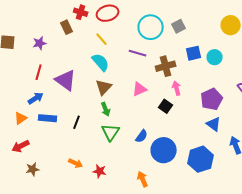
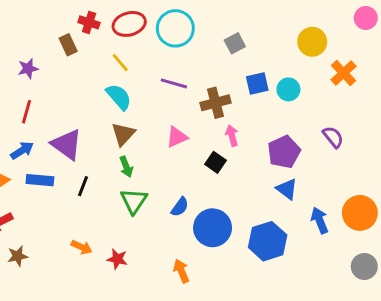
cyan circle: (151, 27) -> (175, 28), moved
purple triangle: (66, 80) -> (67, 144), moved

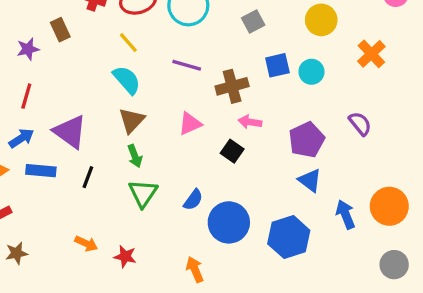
yellow circle: (312, 42) -> (321, 20), moved
brown rectangle: (68, 45) -> (60, 30), moved
pink arrow: (232, 136) -> (250, 122), turned -66

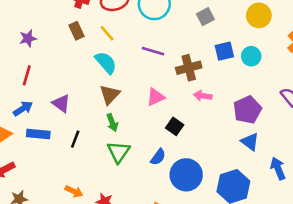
brown rectangle: (60, 30) -> (76, 31), moved
purple triangle: (70, 132) -> (61, 103), size x0.7
black square: (232, 151) -> (175, 126), moved

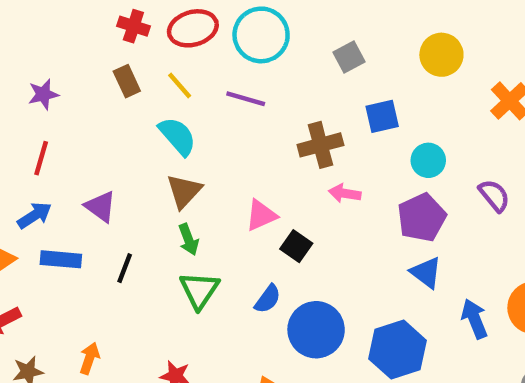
purple line: (153, 51) -> (246, 99), moved
cyan circle: (251, 56) -> (428, 160), moved
pink triangle: (156, 97) -> (261, 215), moved
orange arrow: (74, 191) -> (89, 358), moved, turned -96

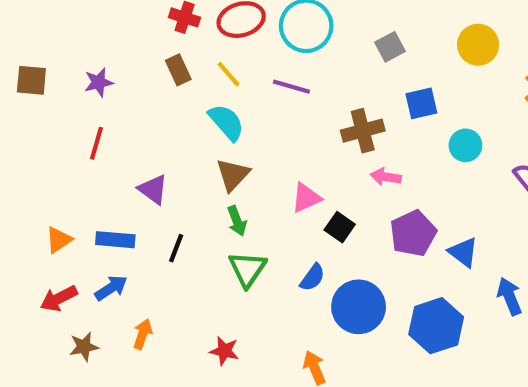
blue arrow: (34, 215) -> (111, 288), moved
purple pentagon: (422, 218) -> (413, 233), moved

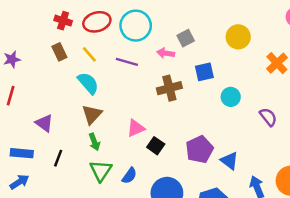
pink arrow: (386, 177) -> (166, 53), moved
blue semicircle: (312, 277) -> (129, 176), moved

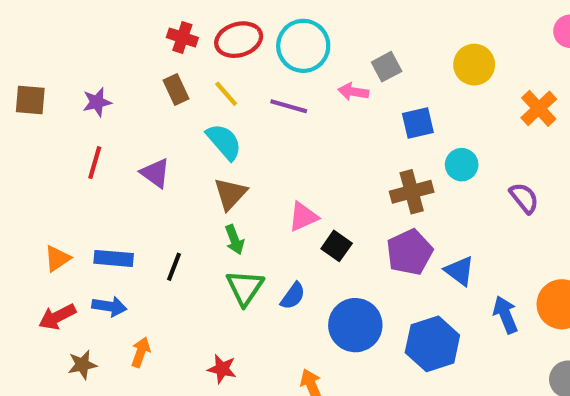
brown cross: (169, 88) -> (412, 192), moved
purple triangle: (44, 123) -> (155, 173), moved
blue arrow: (19, 182) -> (109, 306), turned 42

